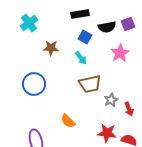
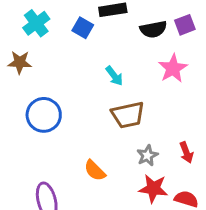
blue square: (85, 37) -> (83, 28), moved
brown star: (51, 48) -> (20, 62), moved
gray star: (111, 100) -> (147, 155), moved

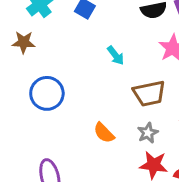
brown trapezoid: (128, 115) -> (149, 93), moved
orange semicircle: (95, 170) -> (104, 133), moved

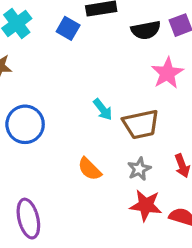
cyan arrow: (116, 55) -> (103, 109), moved

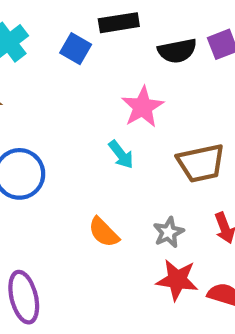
pink star: (167, 73) -> (143, 107), moved
brown trapezoid: (141, 124) -> (201, 163), moved

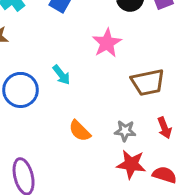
cyan arrow: (121, 154) -> (61, 75), moved
gray star: (169, 232) -> (125, 131), turned 30

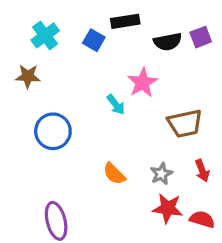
cyan arrow: (61, 75) -> (116, 105), moved
gray star: (125, 131) -> (161, 174), turned -30

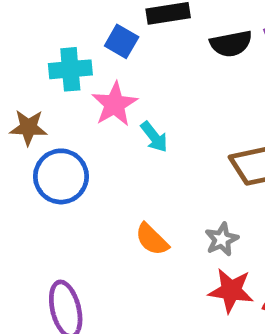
cyan cross: (45, 35) -> (70, 69), moved, turned 32
brown star: (28, 76) -> (28, 128), moved
pink star: (143, 83) -> (115, 104), moved

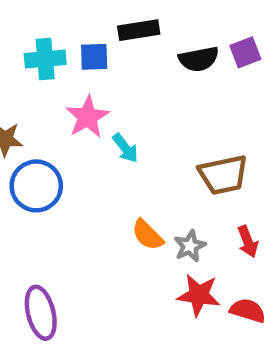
blue square: (122, 41) -> (94, 57), turned -32
cyan cross: (70, 69) -> (45, 59), moved
orange semicircle: (152, 239) -> (148, 235), moved

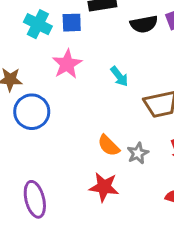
cyan cross: (45, 59) -> (38, 24), turned 32
cyan arrow: (125, 148) -> (119, 76), moved
red star: (199, 295) -> (104, 187), moved

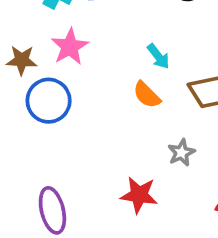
pink star: (67, 64) -> (70, 47), moved
orange semicircle: (109, 146) -> (147, 95), moved

